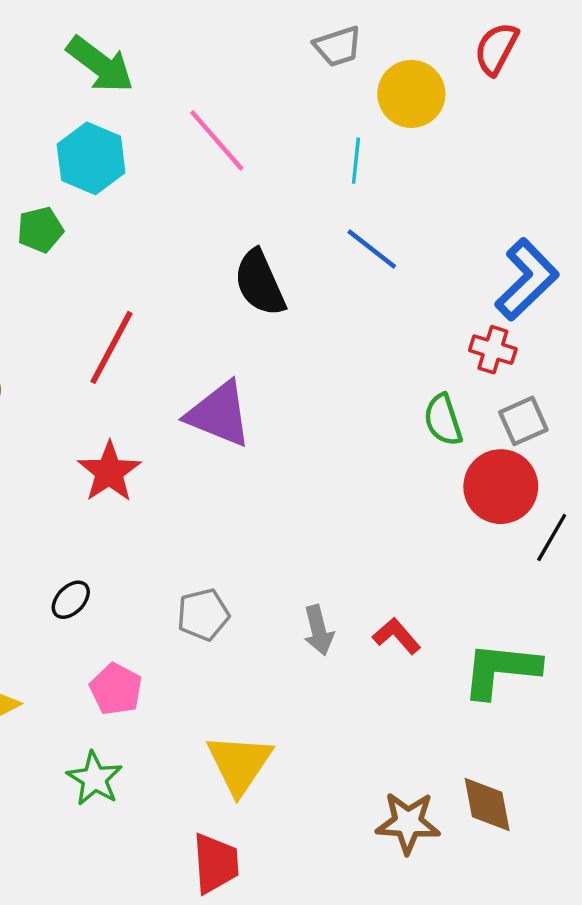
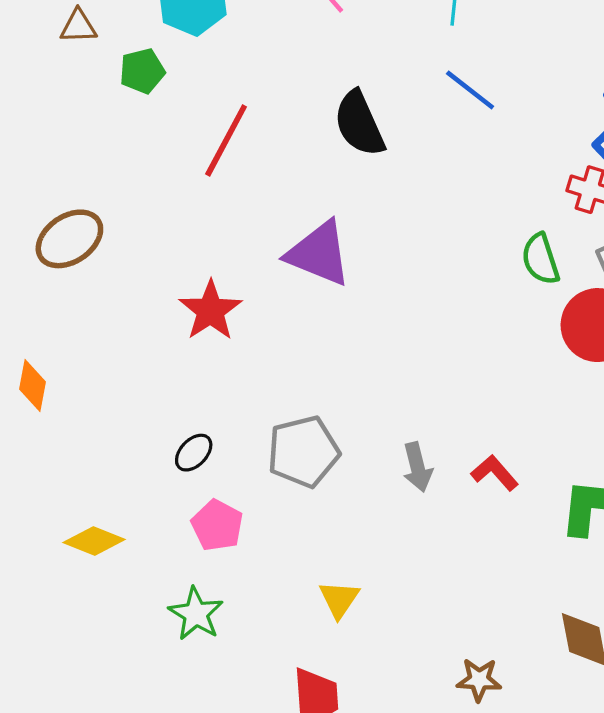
red line: (111, 347) -> (226, 140), moved
black ellipse: (71, 600) -> (194, 453), moved
gray pentagon: (203, 614) -> (303, 452), size x1.4
yellow triangle: (239, 764) -> (339, 599), size x0.6
brown star: (408, 823) -> (479, 680), moved, size x0.7

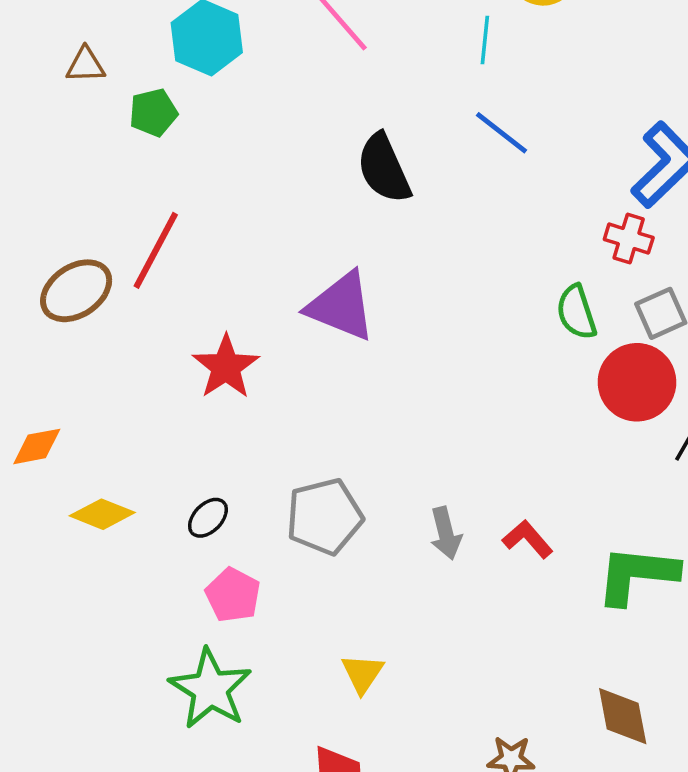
red line: (226, 140) -> (156, 250), moved
orange diamond: (33, 385) -> (37, 446), turned 69
yellow diamond: (94, 541) -> (102, 514), moved
green star: (196, 614) -> (210, 689), size x1.4

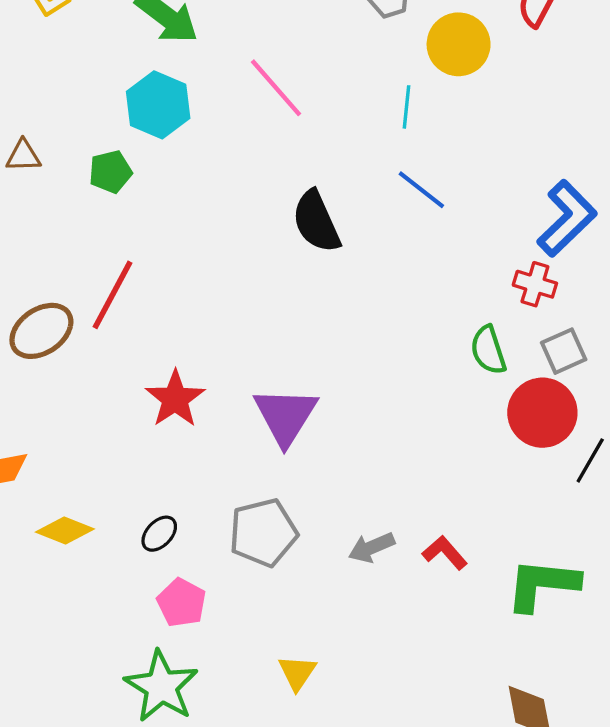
brown triangle: (86, 65) -> (23, 156), moved
purple triangle: (341, 306) -> (286, 416), moved, turned 40
gray arrow: (446, 533) -> (372, 547), turned 81

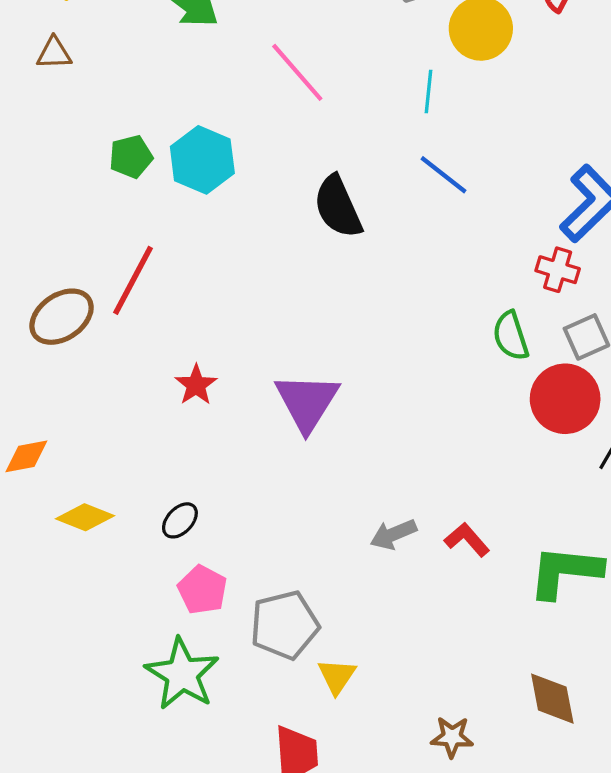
cyan hexagon: (158, 105) -> (202, 160), moved
brown triangle: (23, 156) -> (54, 53), moved
red star: (175, 399) -> (196, 385), size x0.7
gray pentagon: (263, 533) -> (285, 625), moved
yellow triangle: (297, 673) -> (337, 676), moved

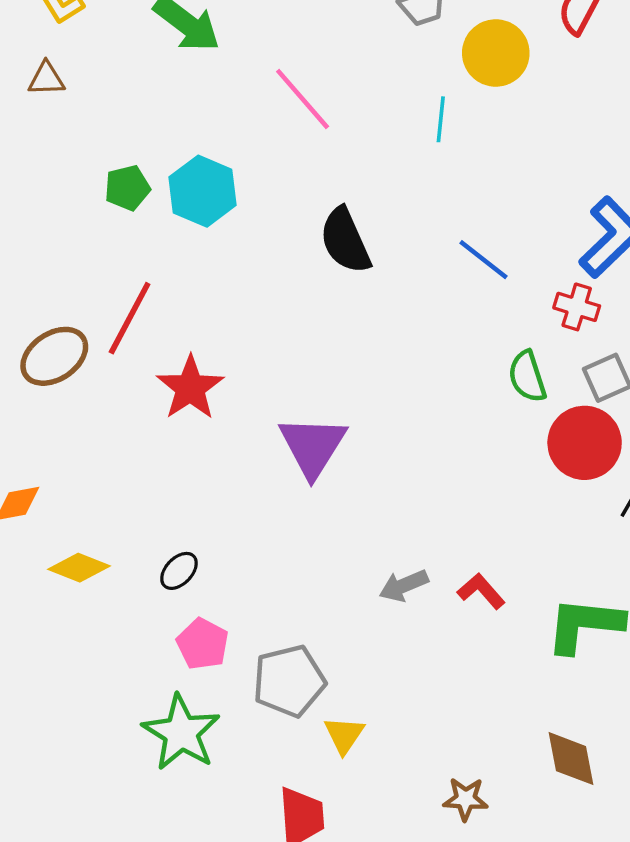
blue line: (443, 175) -> (483, 260), moved
red star: (196, 385) -> (190, 388), moved, size x1.5

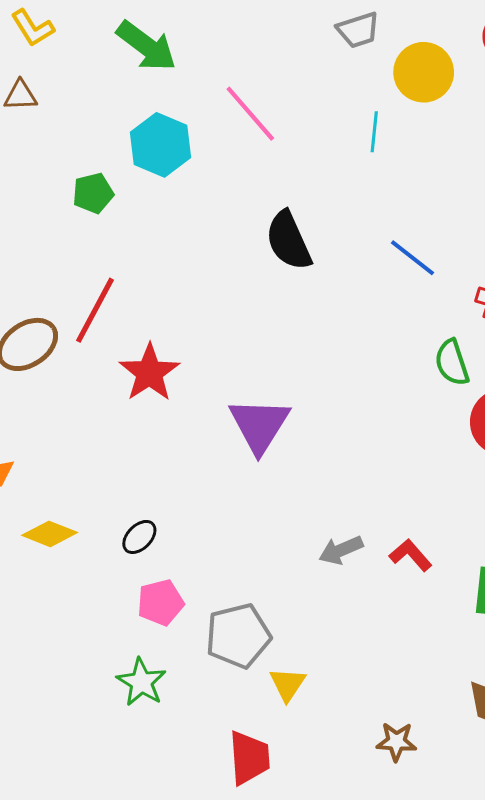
cyan hexagon: (203, 191) -> (161, 145), moved
pink pentagon: (203, 644) -> (161, 603), turned 30
green star: (181, 733) -> (141, 682), size x0.7

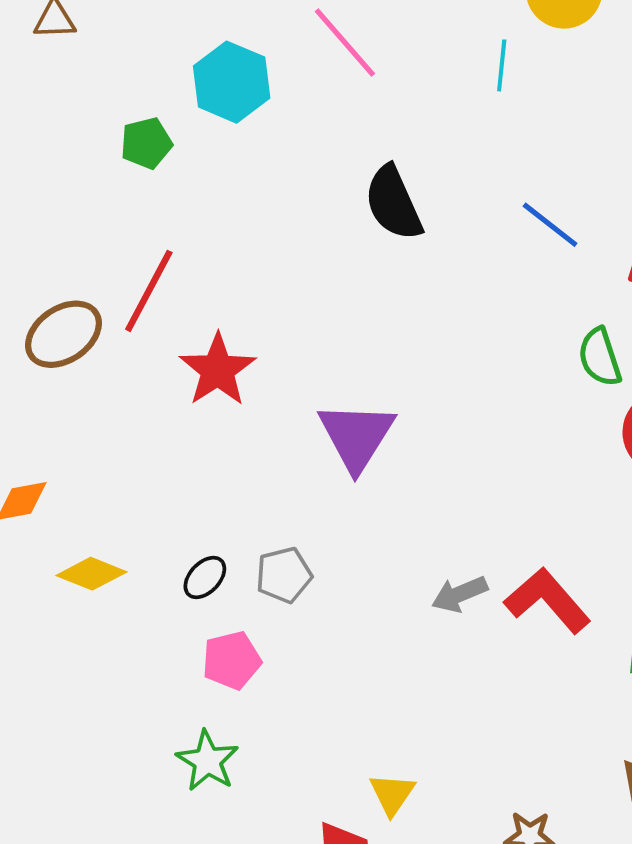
red L-shape: (411, 555) -> (547, 600), size x1.6
gray pentagon: (238, 636) -> (284, 575), moved, size x0.7
yellow triangle: (288, 684) -> (392, 794), moved

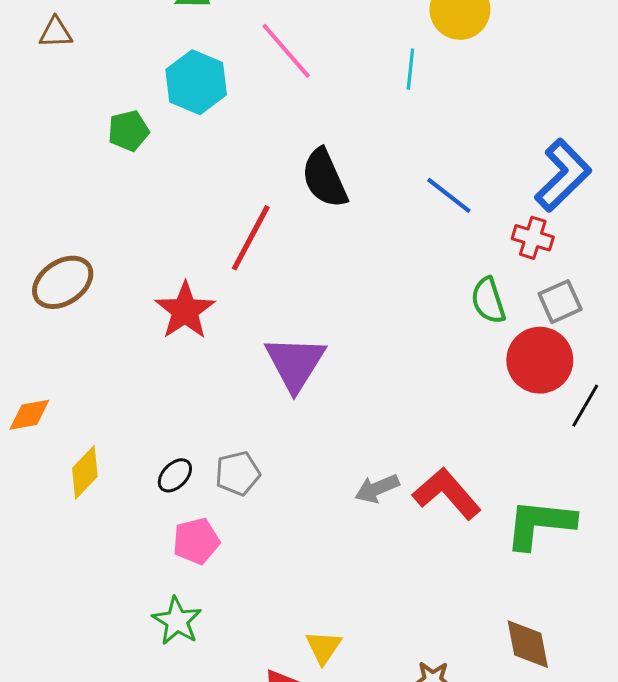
red line: (149, 291) -> (251, 238), moved
yellow diamond: (92, 574) -> (85, 472), turned -68

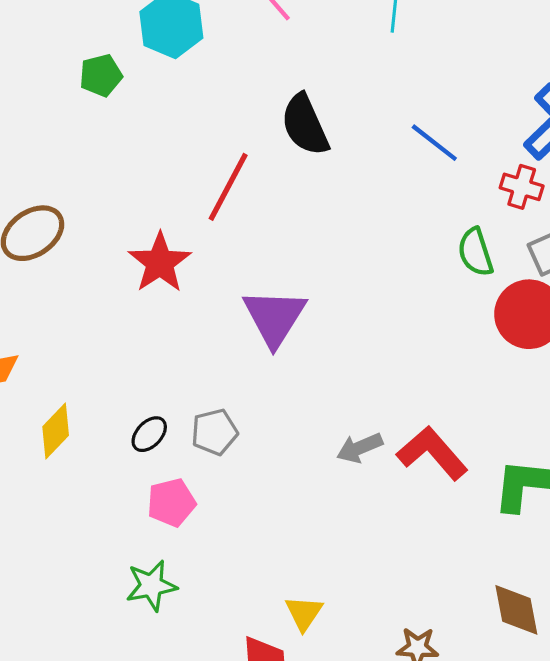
green star: (177, 621) -> (151, 586), turned 30

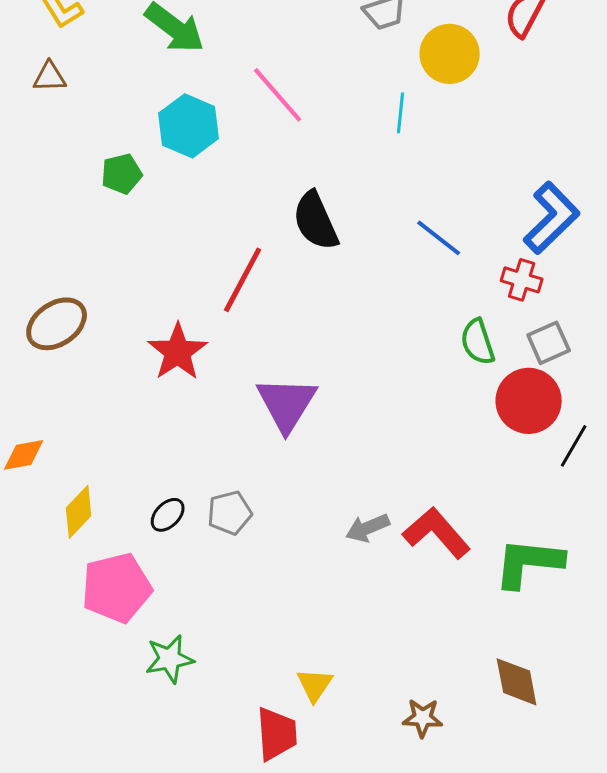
pink pentagon: (171, 502) -> (117, 588), moved, size x1.5

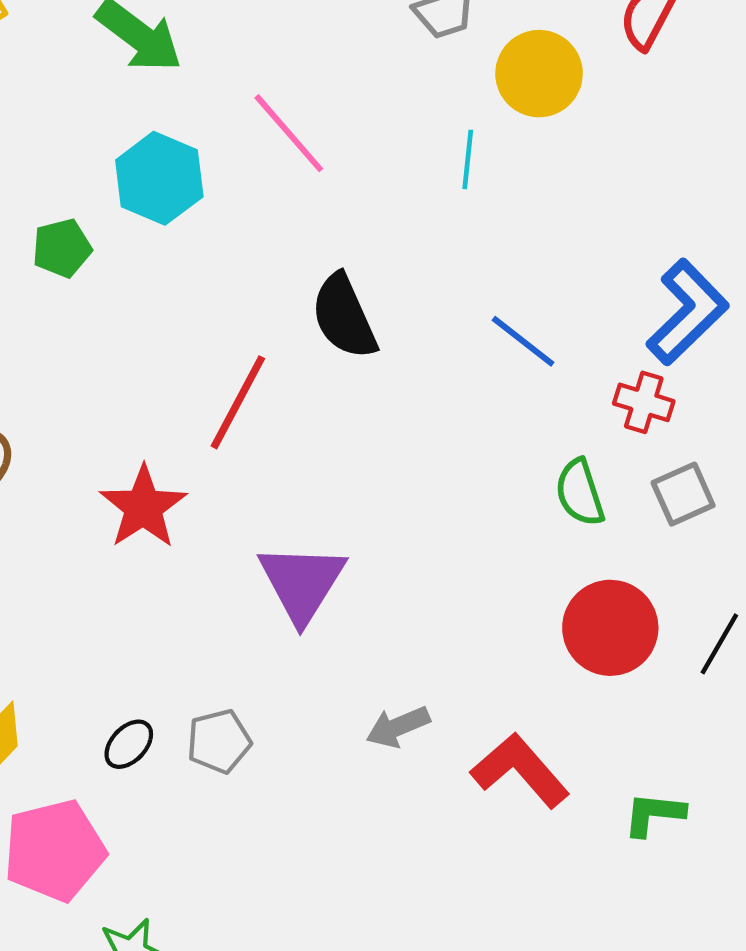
red circle: (529, 401) -> (610, 628), moved
gray arrow: (368, 528) -> (398, 727), moved
green L-shape: (529, 563) -> (654, 814), size x0.6

